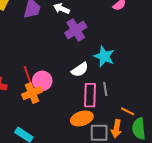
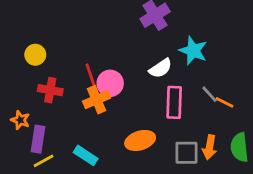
gray line: (105, 89) -> (210, 94), moved, turned -32
orange line: (128, 111) -> (224, 102), moved
orange ellipse: (82, 118) -> (140, 140), moved

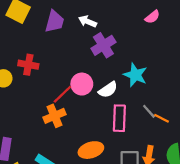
red line: (91, 77) -> (62, 94), moved, turned 65
pink circle: (110, 83) -> (82, 84), moved
red cross: (50, 90) -> (28, 65), moved

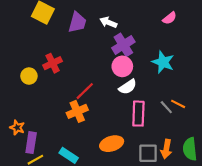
red cross: (28, 65) -> (53, 63), turned -36
cyan star: (135, 75) -> (163, 62), moved
pink circle: (82, 84) -> (122, 66), moved
orange line: (161, 118) -> (178, 104), moved

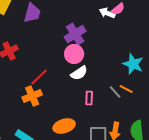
white arrow: (108, 22) -> (107, 13), moved
cyan star: (163, 62) -> (133, 64), moved
pink rectangle: (138, 114) -> (89, 98), size x0.6

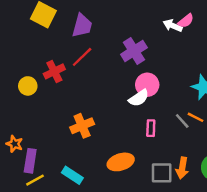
pink circle: (74, 54) -> (147, 85), moved
red line: (39, 77) -> (82, 57), moved

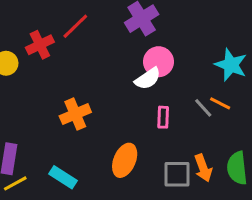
orange ellipse: (121, 162) -> (125, 160), turned -50
orange arrow: (182, 168) -> (203, 168), turned -30

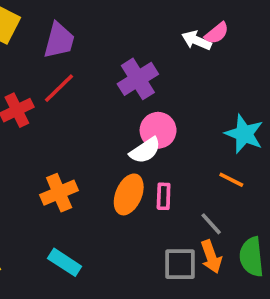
gray line: (203, 108) -> (211, 224), moved
orange ellipse: (125, 160) -> (129, 194), moved
cyan rectangle: (63, 177) -> (65, 262), moved

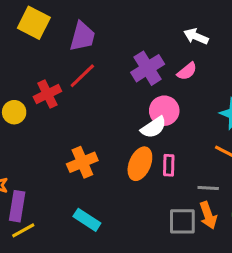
pink semicircle: (217, 33) -> (187, 71), moved
gray line: (211, 224) -> (208, 188), turned -45

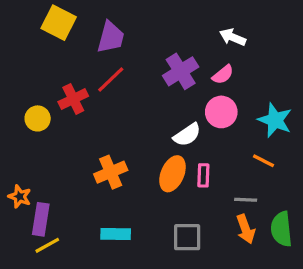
pink circle: (164, 111) -> (221, 112), moved
cyan rectangle: (87, 220) -> (116, 234), turned -32
gray square: (182, 221) -> (187, 237), moved

